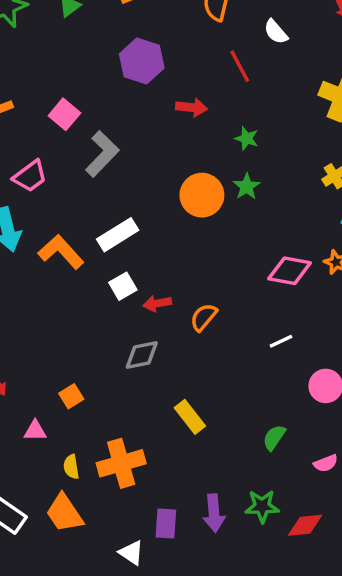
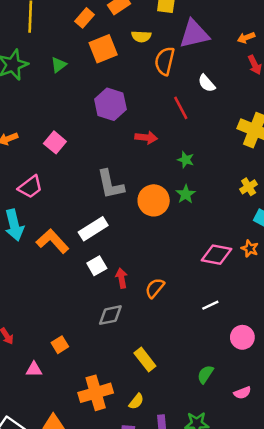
gray L-shape: (102, 154) -> (110, 184), moved, turned 124
red arrow: (157, 303) -> (122, 278), turned 90
yellow semicircle: (71, 467) -> (136, 401), moved, turned -133

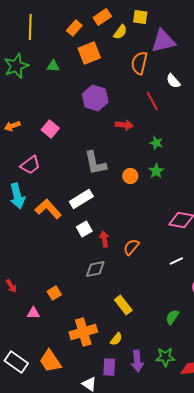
yellow semicircle: (141, 36) -> (120, 32), moved, turned -56
green triangle: (59, 65) -> (53, 66), turned 40
orange circle: (154, 200) -> (130, 176), size x0.6

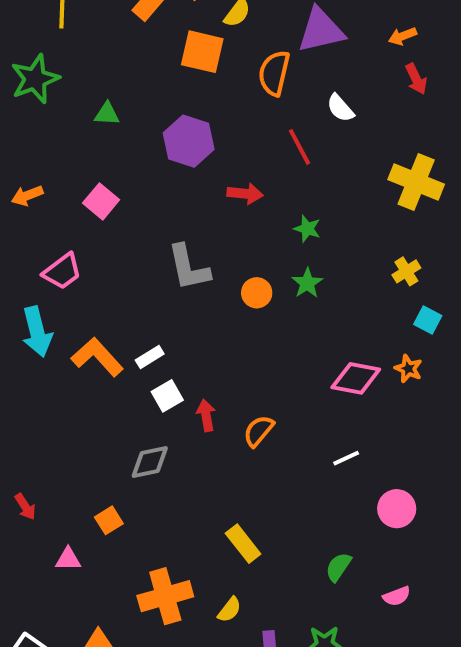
orange square: (89, 53) -> (202, 52), moved, turned 35
green triangle: (53, 66) -> (107, 114), moved
white rectangle: (81, 199) -> (150, 357), moved, size x0.6
gray diamond: (95, 269) -> (150, 462), moved

